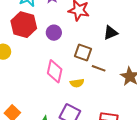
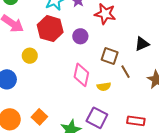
black triangle: (111, 33) -> (142, 44), moved
brown line: (99, 68) -> (125, 72), turned 40

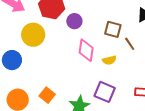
purple circle: (80, 36) -> (74, 21), moved
yellow circle: (30, 56) -> (33, 35), size x1.5

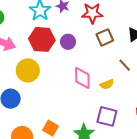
purple circle: (74, 21) -> (68, 42), moved
brown square: (113, 29) -> (105, 37), moved, turned -30

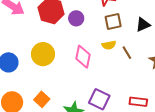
yellow circle: (28, 70) -> (43, 54), moved
yellow semicircle: (107, 84) -> (109, 45), moved

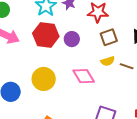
brown line: (127, 53) -> (127, 66), turned -32
pink diamond: (83, 57) -> (84, 76), turned -35

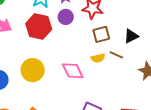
purple circle: (72, 39) -> (66, 17), moved
brown line: (127, 66) -> (116, 55), moved

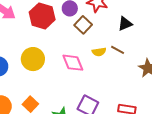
brown square: (101, 34) -> (83, 25), moved, turned -36
black triangle: (131, 36) -> (125, 24), moved

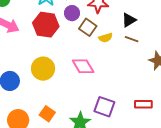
brown line: (118, 50) -> (132, 39), moved
yellow semicircle: (99, 52) -> (106, 38), moved

